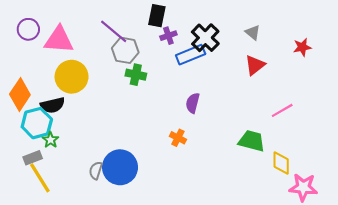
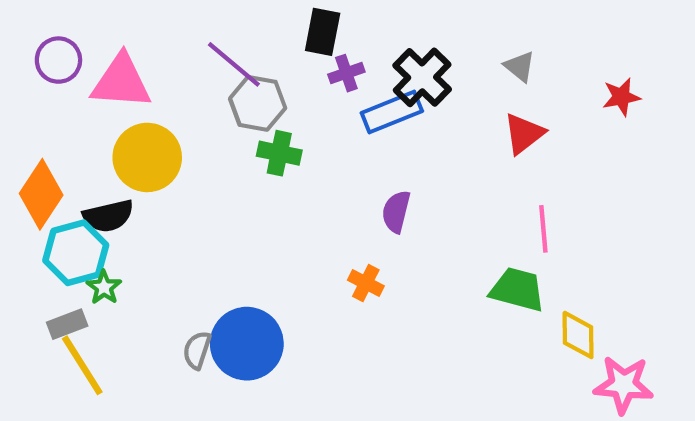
pink line: (282, 110) -> (543, 229), moved, turned -65

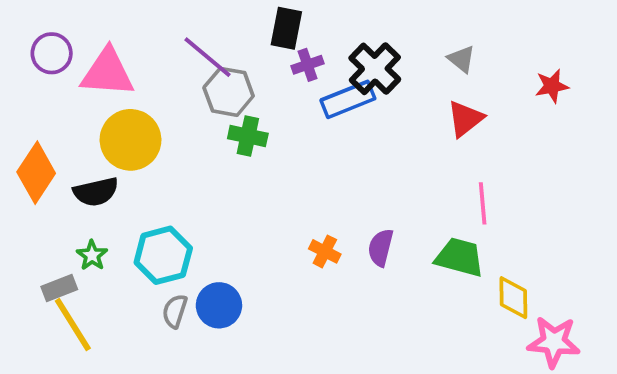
purple semicircle: (396, 212) -> (381, 248), moved
cyan hexagon: (76, 253) -> (163, 255), moved
blue circle: (247, 344) -> (219, 305), size x0.7

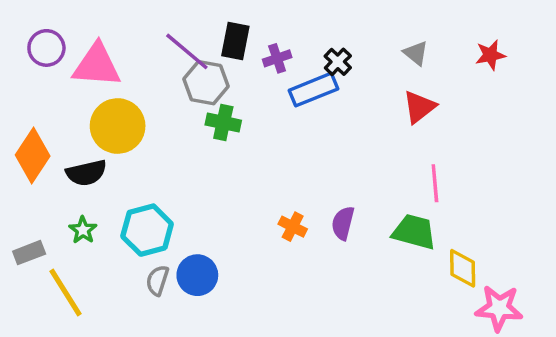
black rectangle: (286, 28) -> (235, 41), moved
black cross: (375, 69) -> (338, 62), size x0.6
red star: (552, 86) -> (490, 55), moved
gray rectangle: (59, 288) -> (29, 253), moved

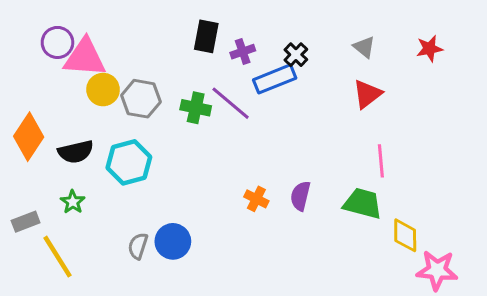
purple circle: (46, 48) -> (57, 42), moved
purple line: (187, 51) -> (231, 103), moved
gray hexagon: (206, 83) -> (141, 99), moved
yellow circle: (118, 126) -> (103, 90), moved, size x0.7
cyan hexagon: (147, 230) -> (129, 162), moved

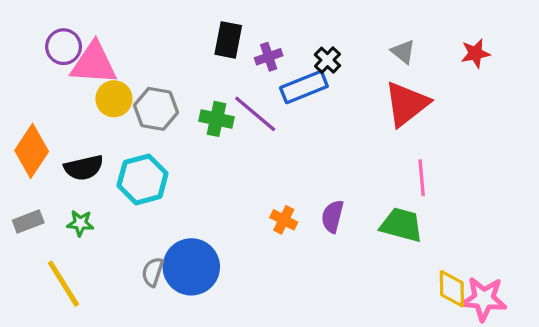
red triangle: (367, 94) -> (406, 104), size x1.4
green star: (73, 202) -> (80, 223), turned -30
gray rectangle: (26, 222) -> (28, 221), moved
yellow diamond: (405, 235) -> (452, 289), moved
blue circle: (173, 241) -> (191, 267), size x1.4

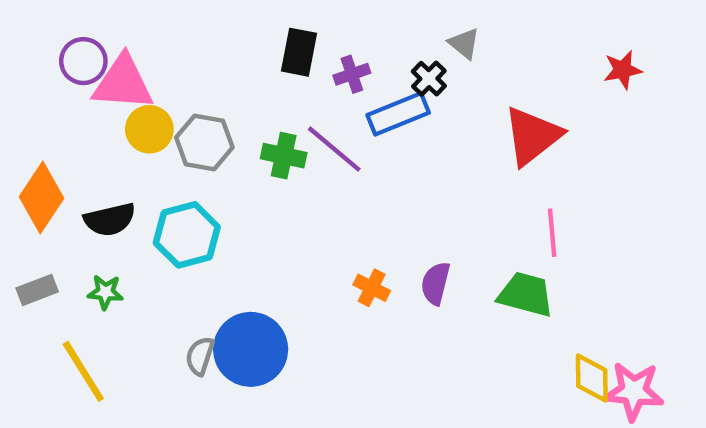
gray triangle: (403, 52) -> (464, 43), moved

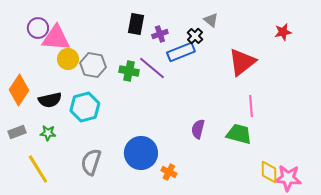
orange cross: (372, 288) -> (169, 172), moved
blue circle: (251, 349) -> (141, 153), moved
gray semicircle: (200, 356) -> (91, 162), size x1.5

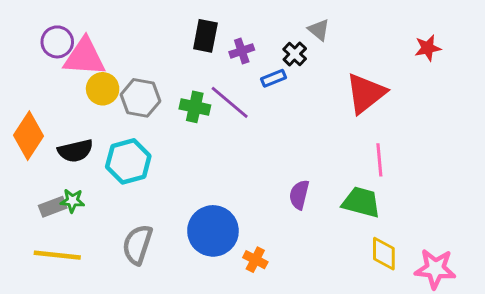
blue rectangle: (181, 52) -> (273, 78), size x0.6
gray rectangle: (17, 132) -> (53, 207), moved
yellow line: (38, 169) -> (57, 255), turned -52
yellow diamond: (269, 172) -> (384, 254), moved

